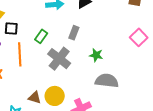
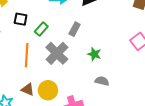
black square: (11, 28) -> (21, 19), moved
orange line: (20, 54) -> (27, 55), moved
gray semicircle: (107, 81) -> (102, 81), size x0.6

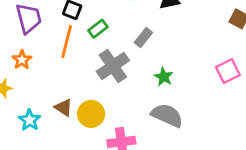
orange line: (27, 55) -> (67, 42), moved
gray semicircle: (102, 81) -> (167, 115), size x1.6

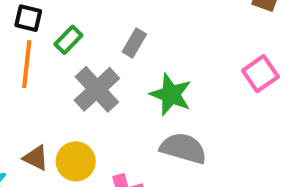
green star: (164, 77) -> (171, 95), size x1.5

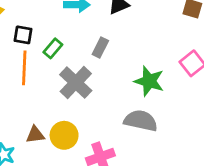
green star: (171, 95) -> (149, 81), moved
brown triangle: (36, 158) -> (35, 135), turned -30

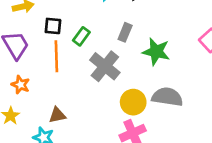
green star: (149, 81) -> (156, 52), moved
brown triangle: (35, 135) -> (57, 115), moved
yellow circle: (64, 135) -> (133, 102), moved

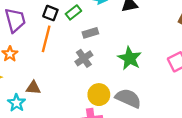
gray rectangle: (125, 32) -> (90, 33), moved, turned 35
green rectangle: (81, 36) -> (73, 12), moved
gray cross: (105, 66) -> (84, 58), size x0.7

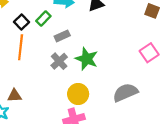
black square: (50, 13) -> (21, 22), turned 32
green star: (130, 58) -> (87, 59), moved
gray semicircle: (128, 98) -> (125, 92), moved, turned -40

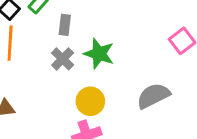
gray rectangle: (62, 36) -> (65, 25), turned -56

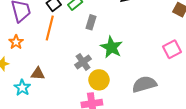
gray cross: (63, 59) -> (83, 62), moved

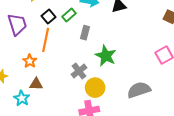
orange star: (16, 42) -> (30, 61), moved

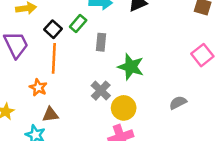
gray semicircle: (139, 90) -> (178, 103), size x0.6

